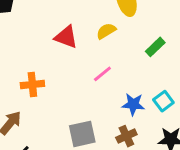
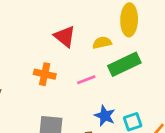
green rectangle: (155, 47) -> (124, 64), moved, size x1.6
orange cross: (32, 84) -> (45, 74), moved

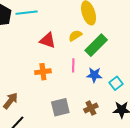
pink line: (86, 80) -> (73, 65), turned -48
blue star: (105, 116) -> (94, 75), moved

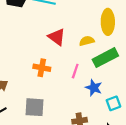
gray square: (60, 107) -> (34, 107), moved

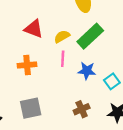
yellow semicircle: (87, 41) -> (62, 37), moved

